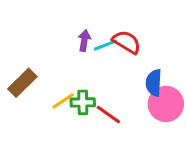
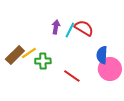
cyan line: (105, 45) -> (70, 30), turned -42
yellow line: (63, 101) -> (29, 53), moved
green cross: (83, 102) -> (43, 61), moved

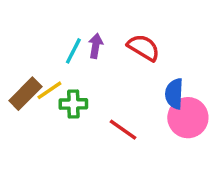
cyan line: (70, 30) -> (73, 51), moved

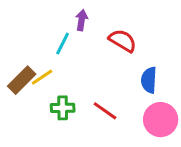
purple arrow: (96, 46) -> (82, 20), moved
green cross: (73, 104) -> (63, 108), moved
pink circle: (188, 118) -> (161, 120), moved

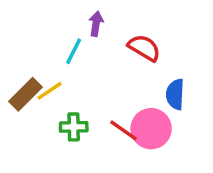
pink circle: (161, 120) -> (151, 129), moved

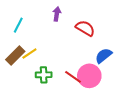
cyan line: (74, 51) -> (18, 25), moved
blue semicircle: (175, 94) -> (104, 56), turned 48

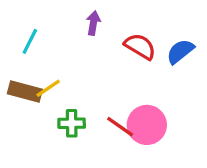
brown rectangle: (15, 56) -> (25, 92), turned 60
blue semicircle: (104, 56) -> (180, 51), moved

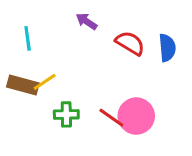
purple arrow: (93, 23) -> (87, 21), turned -65
cyan line: (30, 41) -> (28, 38), turned -35
blue semicircle: (180, 51) -> (167, 48), turned 124

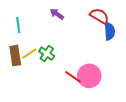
red semicircle: (130, 43) -> (99, 16), moved
brown rectangle: (23, 85) -> (15, 56), turned 66
green cross: (66, 114) -> (47, 54), moved, turned 35

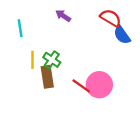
blue semicircle: (110, 31) -> (122, 35), turned 150
yellow line: (29, 54) -> (33, 60), turned -56
brown rectangle: (15, 56) -> (47, 77), moved

